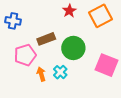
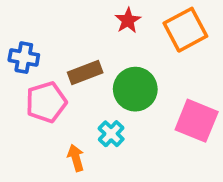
blue cross: (13, 21) -> (24, 58), moved
orange arrow: (41, 74) -> (76, 158), moved

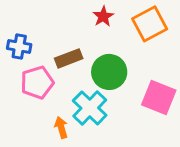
cyan cross: (111, 134) -> (90, 108), size x1.6

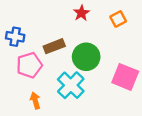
orange square: (150, 24) -> (118, 19), size x0.6
orange arrow: (61, 128) -> (35, 101), moved

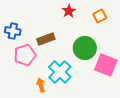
green circle: (86, 57) -> (85, 48), moved
orange arrow: (35, 101) -> (41, 85), moved

